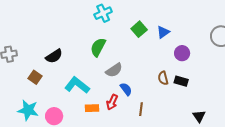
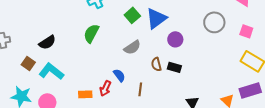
blue triangle: (163, 32) -> (156, 18), size x1.6
gray semicircle: (114, 70) -> (132, 47), moved
cyan L-shape: (77, 85) -> (51, 71), moved
brown line: (141, 109) -> (140, 89), moved

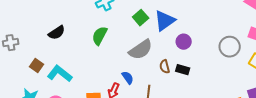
gray circle: (214, 22) -> (230, 47), moved
black semicircle: (47, 42) -> (57, 33), moved
gray semicircle: (132, 47) -> (141, 50), size x1.4

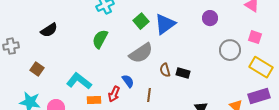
black semicircle: (57, 33) -> (49, 30), moved
purple circle: (184, 42) -> (210, 18), moved
cyan L-shape: (60, 74) -> (79, 81), moved

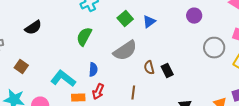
blue triangle: (165, 24) -> (149, 22), size x0.6
black rectangle: (183, 73) -> (167, 71), turned 48
blue semicircle: (128, 81) -> (93, 70), moved, turned 40

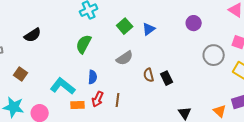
gray semicircle: (125, 51) -> (125, 58), size x0.7
brown line: (133, 93) -> (118, 100), moved

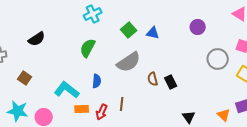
blue triangle: (149, 29) -> (153, 33), turned 48
gray semicircle: (125, 58) -> (129, 62), size x1.4
red arrow: (98, 99) -> (102, 112), moved

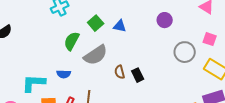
green semicircle: (88, 48) -> (72, 41), moved
blue semicircle: (97, 81) -> (64, 74), turned 88
cyan L-shape: (67, 90) -> (34, 83), turned -35

